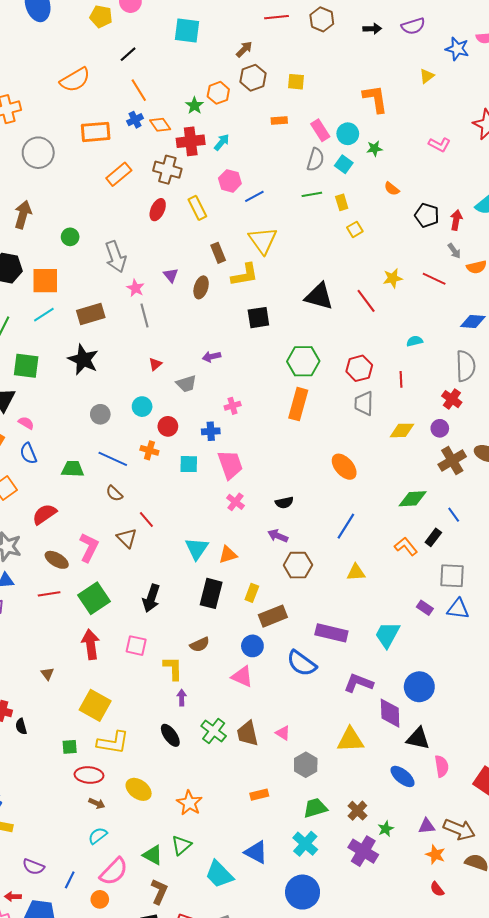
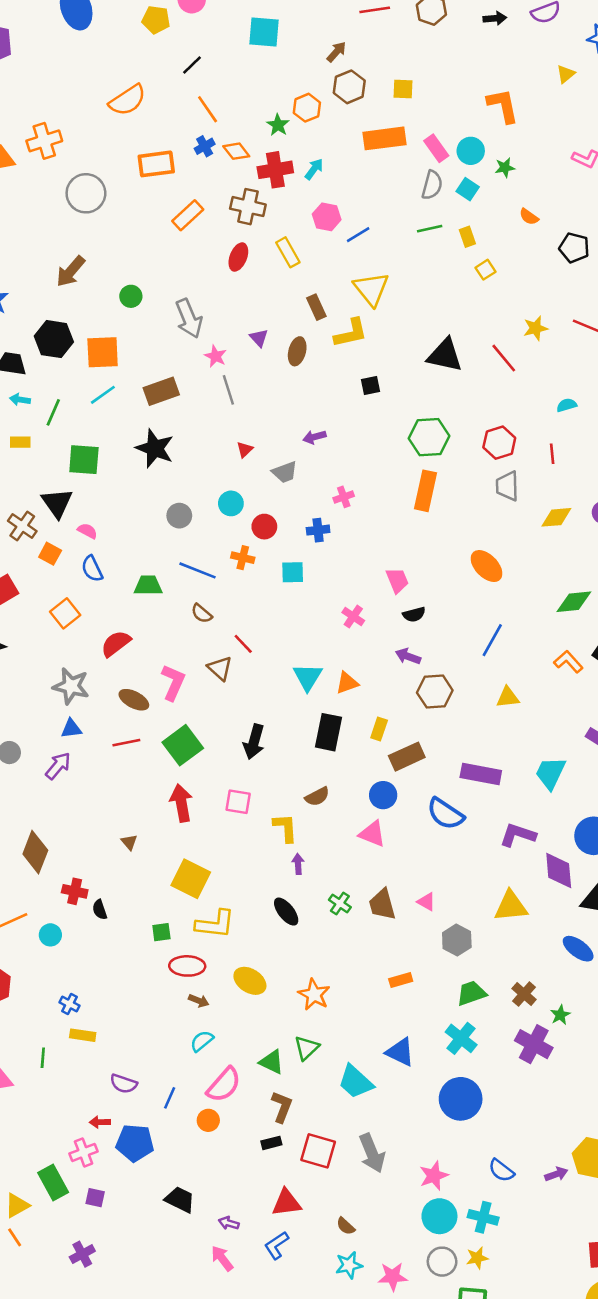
orange rectangle: (279, 120) -> (385, 138), size x2.0
brown arrow: (23, 215) -> (71, 271), turned -152
black square: (258, 318) -> (371, 385), size x0.7
pink trapezoid: (230, 465) -> (397, 580), moved, size x0.7
green cross: (214, 731) -> (340, 904), size x0.7

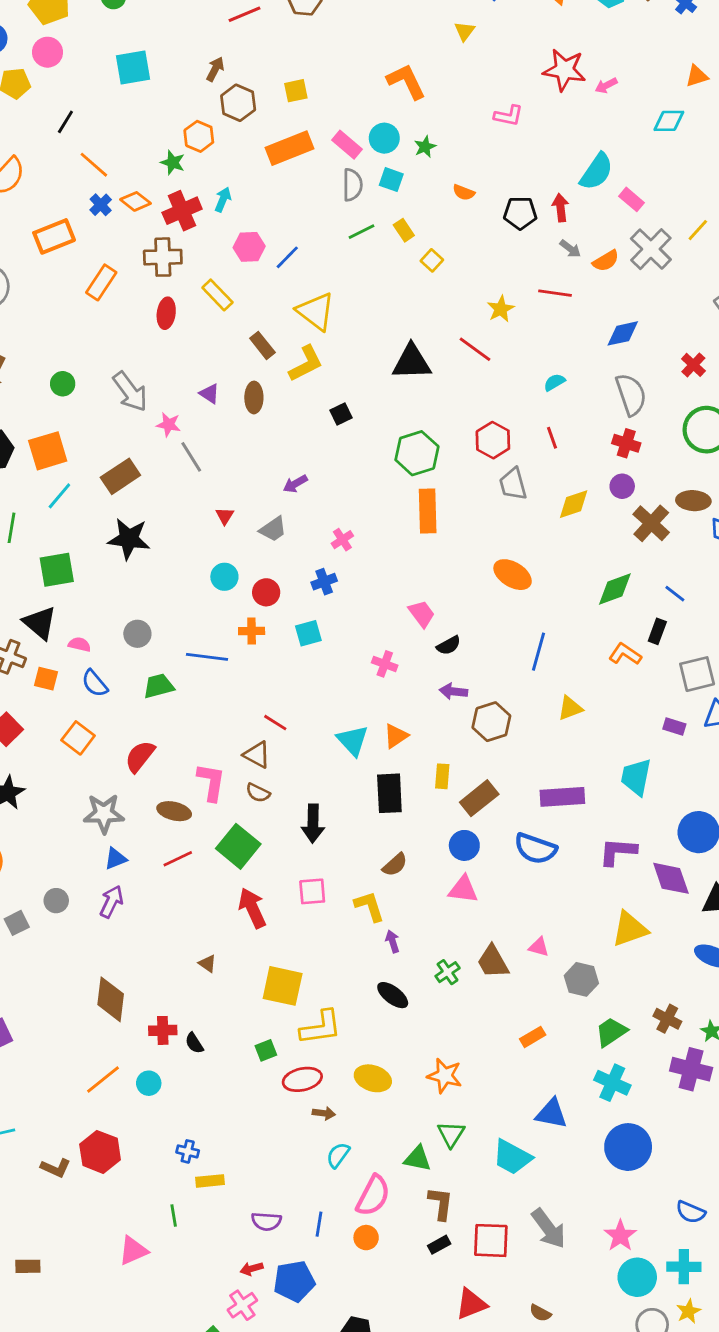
gray circle: (179, 516) -> (137, 634), moved
brown semicircle: (202, 613) -> (258, 793), moved
green cross: (340, 904) -> (448, 972), turned 35

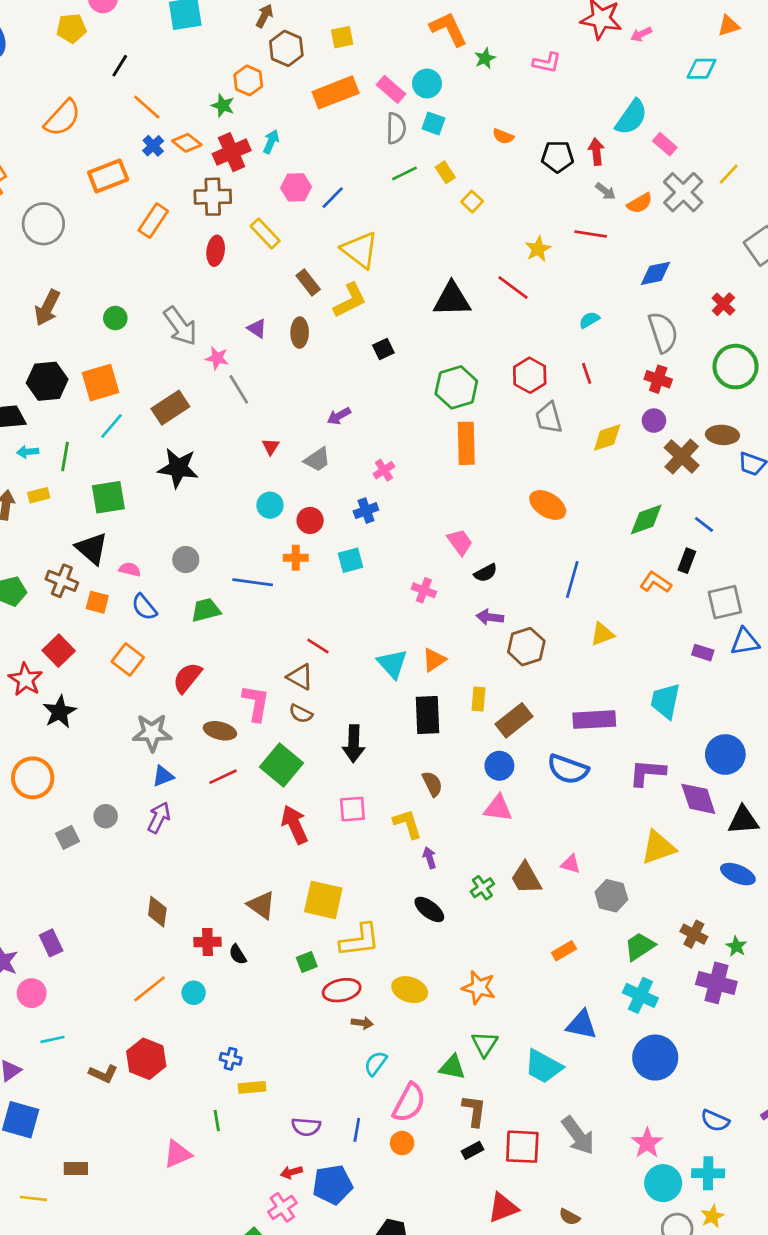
green star: (425, 147) -> (485, 58), moved
brown semicircle: (395, 865) -> (432, 784), turned -75
brown triangle: (207, 964) -> (261, 905), moved, size x1.6
brown diamond: (111, 999) -> (157, 912), size x0.7

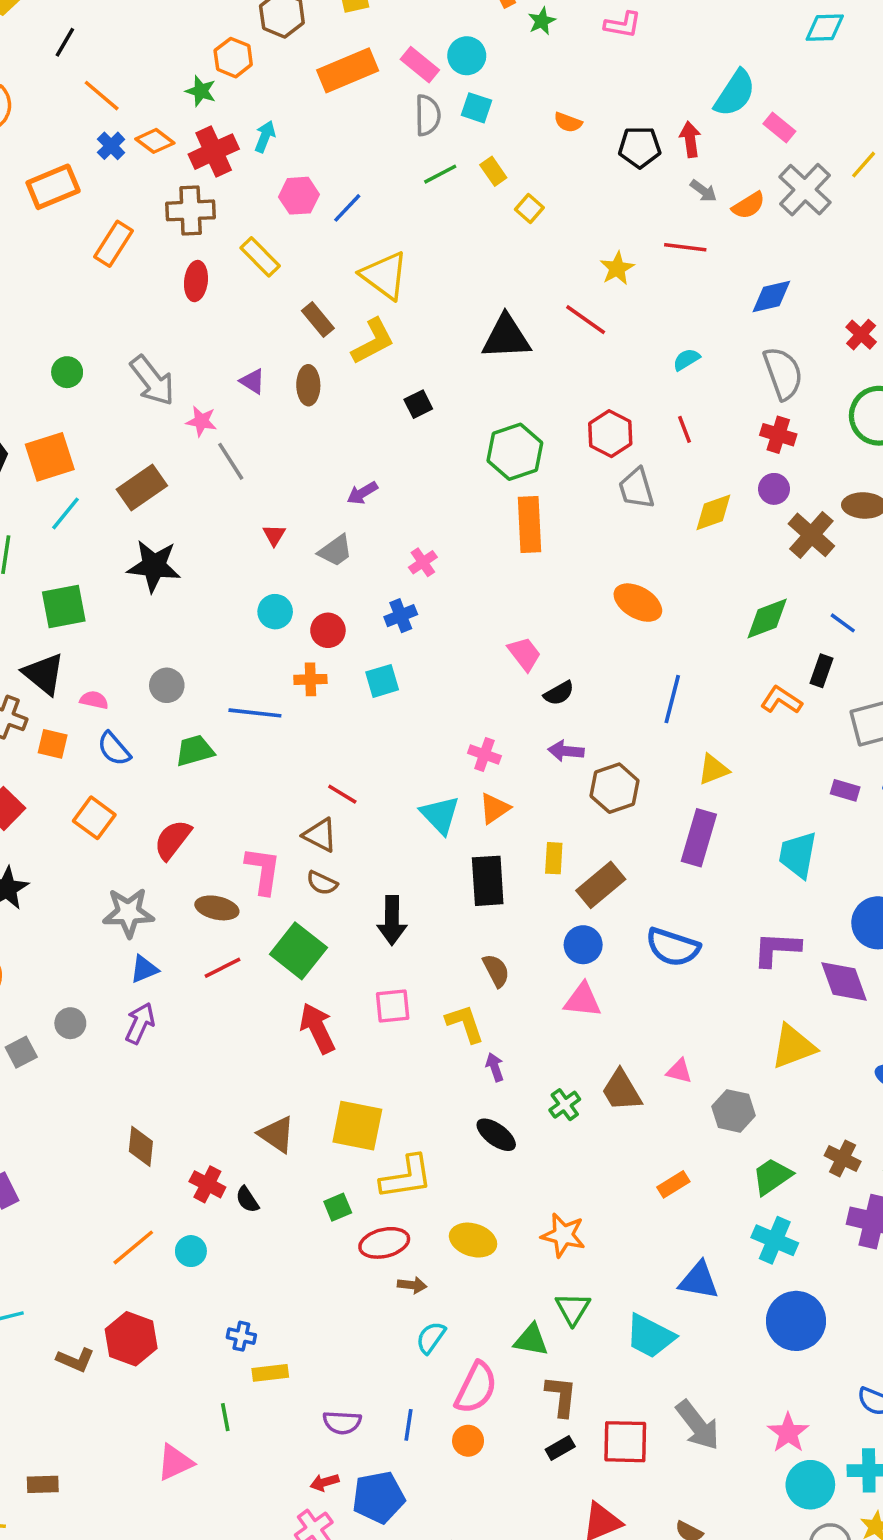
pink cross: (424, 590) -> (484, 755), moved
purple rectangle: (594, 720) -> (699, 838), moved, turned -69
red cross: (208, 942) -> (207, 1184), turned 30

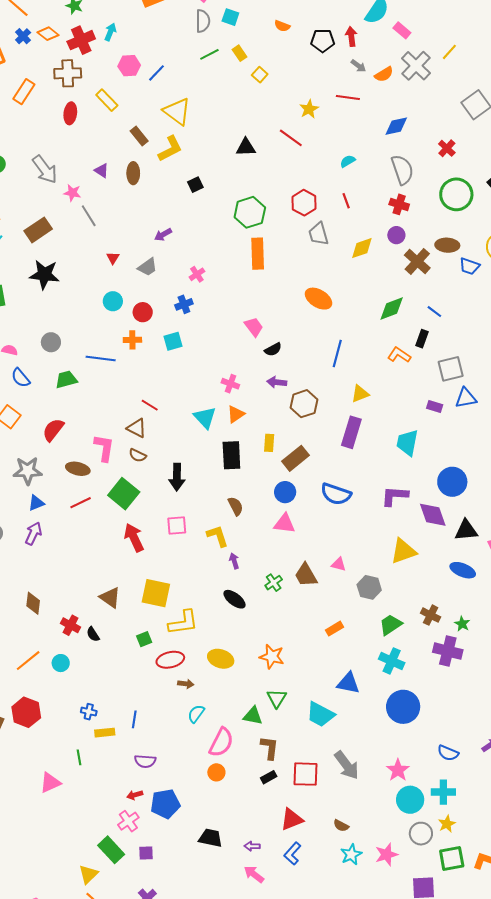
black triangle: (506, 337) -> (246, 147), size x0.7
blue line: (408, 1425) -> (134, 719), moved

